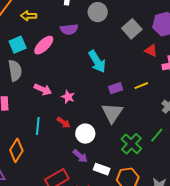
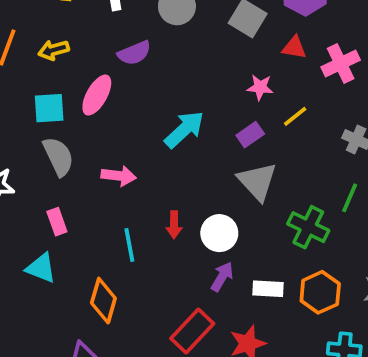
cyan square: (18, 45) -> (49, 108), turned 36
cyan arrow: (97, 61) -> (184, 129), moved, turned -85
pink star: (68, 97) -> (260, 87), moved
red arrow: (64, 123) -> (174, 225), turned 72
purple arrow: (80, 156) -> (222, 277), turned -84

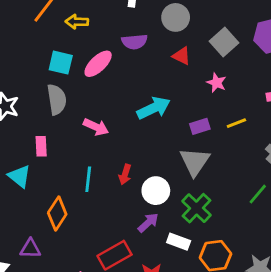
red triangle: (294, 48) -> (181, 56), moved
pink star: (260, 87) -> (216, 83), moved
green cross: (308, 227) -> (197, 208), moved

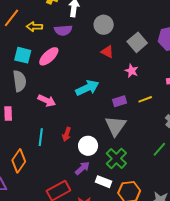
purple semicircle: (135, 42) -> (63, 30), moved

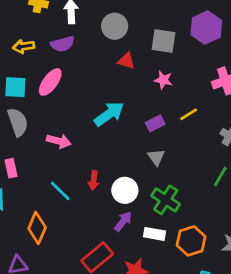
gray square: (137, 42) -> (164, 41), turned -30
gray triangle: (116, 126) -> (156, 157), size x0.6
cyan line: (41, 137) -> (60, 191), turned -42

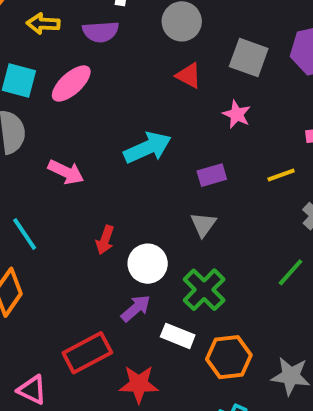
yellow line: (189, 114) -> (281, 175), moved
cyan line: (60, 191) -> (25, 234), moved

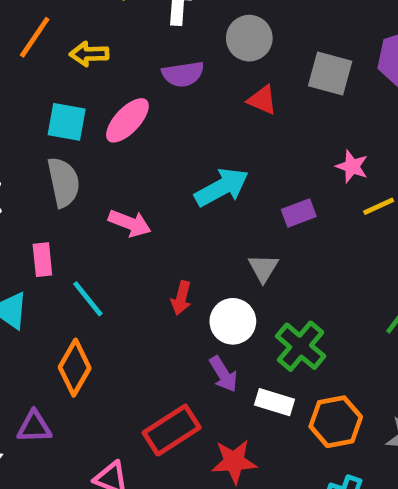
purple semicircle: (101, 32) -> (183, 74), moved
pink star: (237, 114) -> (352, 166), moved
gray triangle: (203, 224) -> (263, 268), moved
purple arrow: (136, 308) -> (223, 374), turned 104

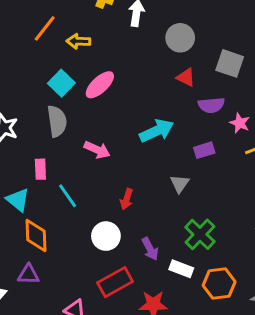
purple semicircle: (183, 74) -> (211, 105), moved
cyan square: (67, 122) -> (61, 83), turned 30
white circle: (233, 321) -> (106, 236), moved
orange diamond: (75, 368) -> (36, 236), moved, turned -36

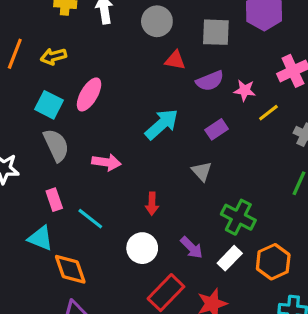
white rectangle: (181, 269) -> (230, 258), turned -50

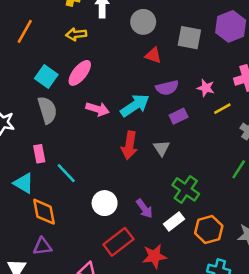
yellow arrow: (53, 56) -> (76, 34), moved
purple semicircle: (210, 81) -> (167, 88), moved
pink arrow: (106, 162) -> (98, 109), moved
red arrow: (152, 204) -> (129, 145), moved, size x1.5

